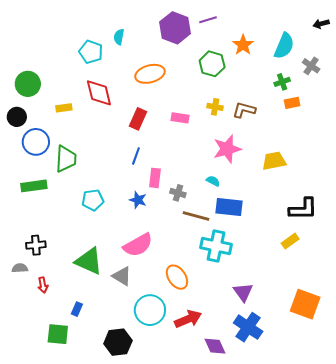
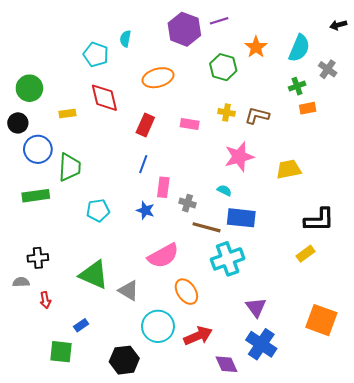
pink semicircle: (138, 245) -> (163, 256), moved
cyan cross: (216, 246) -> (228, 259), turned -32
blue rectangle: (77, 309) -> (81, 325), turned 32

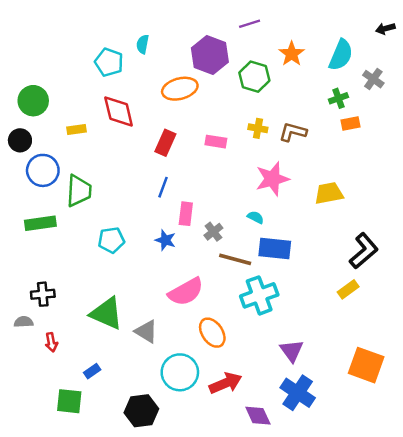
purple hexagon: (184, 29) -> (210, 55), moved
gray cross: (188, 203) -> (213, 232), turned 35
black L-shape: (319, 220) -> (364, 251), turned -40

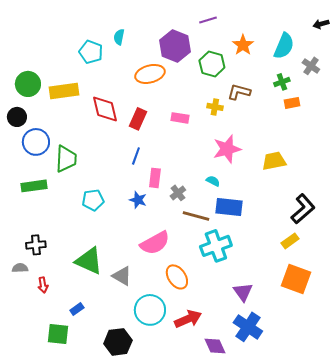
red diamond: (119, 111) -> (105, 109), moved
yellow rectangle: (76, 130) -> (64, 91), moved, size x1.8
brown L-shape: (293, 132) -> (239, 92), moved
orange square: (366, 365) -> (296, 279), moved

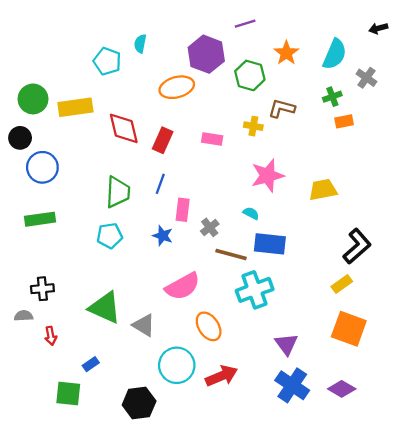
green trapezoid: (66, 159) -> (118, 192), moved
purple diamond: (215, 346) -> (342, 389), moved, turned -35

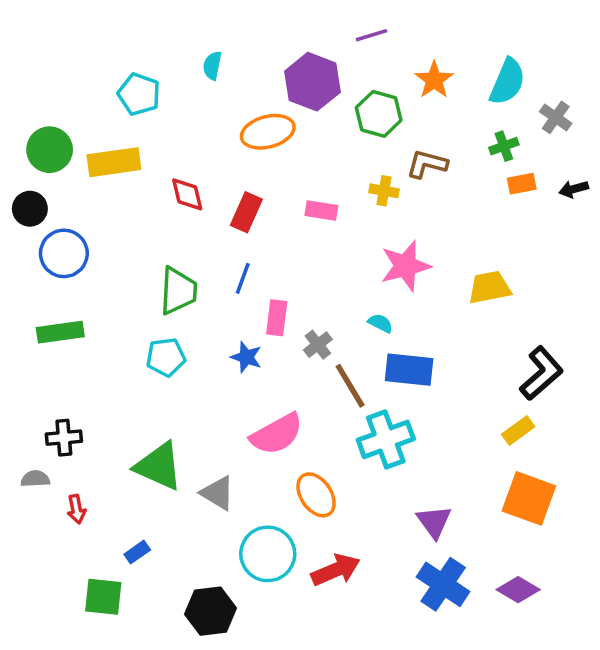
black arrow: (378, 28) -> (574, 189), moved
cyan pentagon: (107, 61) -> (139, 94), moved
red diamond: (124, 128) -> (187, 194), size x0.7
brown line: (231, 255) -> (350, 386), turned 44

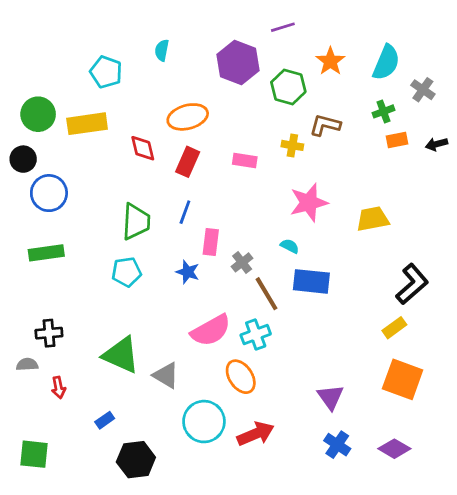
orange ellipse: (268, 132) -> (188, 117), moved
cyan cross: (386, 439) -> (256, 334), moved, size x0.7
blue cross: (443, 584) -> (337, 445), size x0.7
green square: (103, 597) -> (34, 454), moved
black hexagon: (211, 611) -> (136, 460), moved

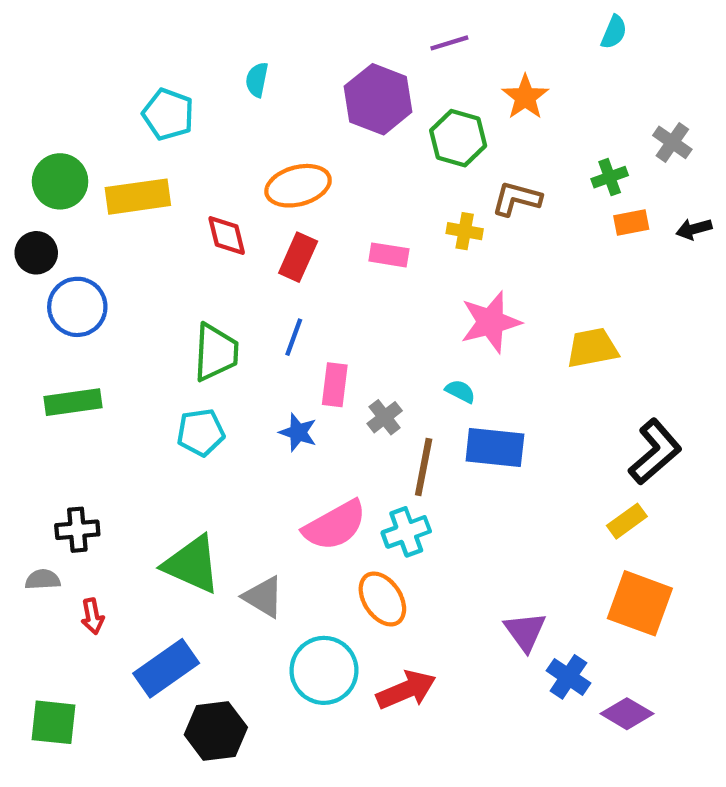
cyan semicircle: (386, 63) -> (614, 32), moved, size x0.6
brown line: (267, 294) -> (424, 467), turned 42
blue rectangle: (105, 420) -> (166, 668), size x2.0
blue cross: (337, 445) -> (568, 677), moved

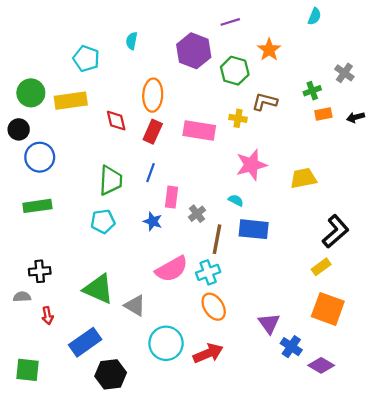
orange ellipse: (298, 186) -> (153, 95), turned -72
pink rectangle: (389, 255) -> (199, 131), size x1.6
orange ellipse: (382, 599) -> (214, 307), moved

